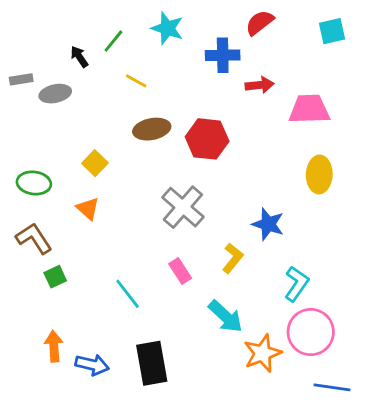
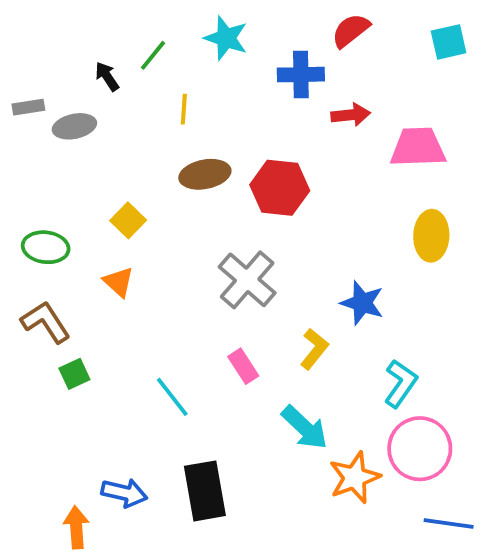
yellow line: (136, 81) -> (184, 109), turned 65
orange arrow: (54, 346) -> (76, 527), moved

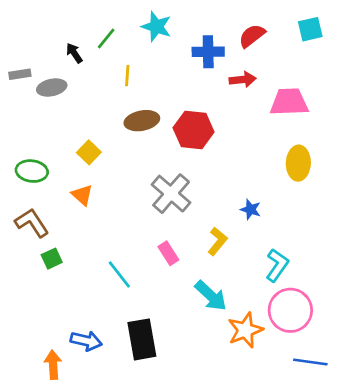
red semicircle: (351, 30) -> (252, 36), moved
blue star: (362, 303) -> (251, 209), size x0.7

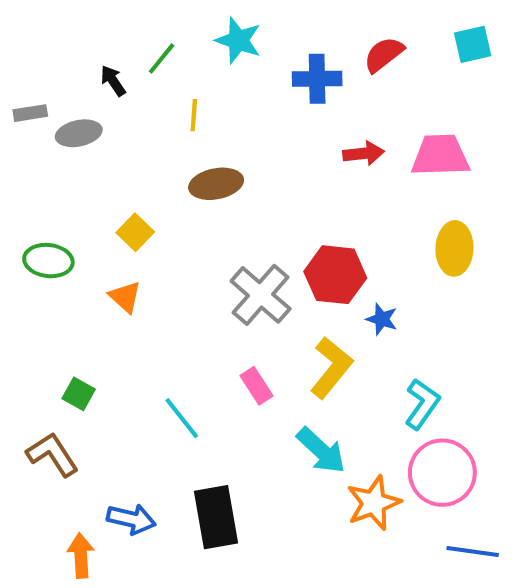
red arrow: (243, 80) -> (364, 153), moved
red hexagon: (194, 130) -> (335, 275), moved
brown L-shape: (32, 223) -> (52, 454), moved
yellow L-shape: (217, 241) -> (331, 368), size x1.4
green square: (52, 259) -> (79, 394), turned -36

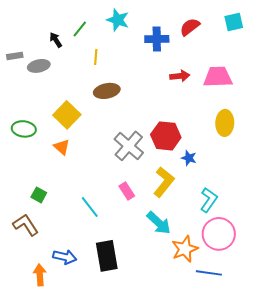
yellow square: (135, 232) -> (67, 115), size x1.5
blue line: (473, 551) -> (209, 273), moved

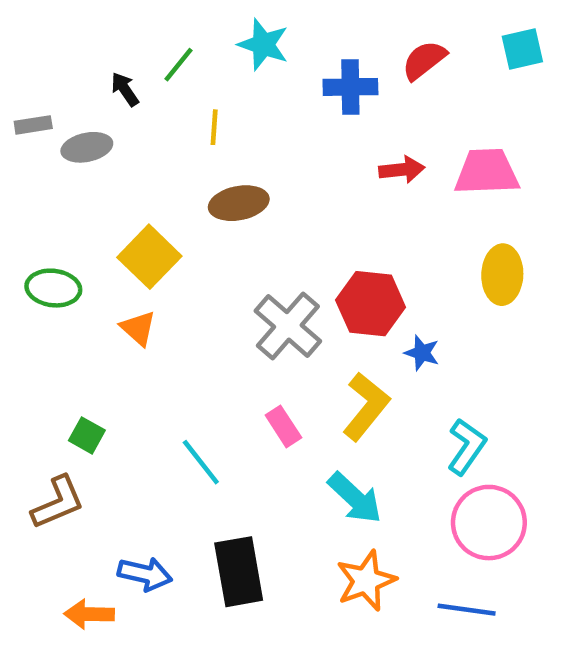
brown L-shape: (26, 225) -> (58, 502), turned 100
orange star: (185, 249) -> (366, 581), moved
orange arrow: (40, 275) -> (89, 614), turned -85

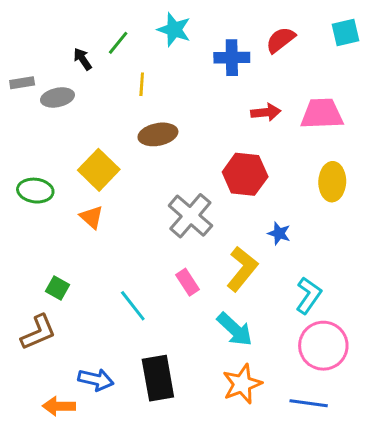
red hexagon: (371, 304) -> (245, 174), moved

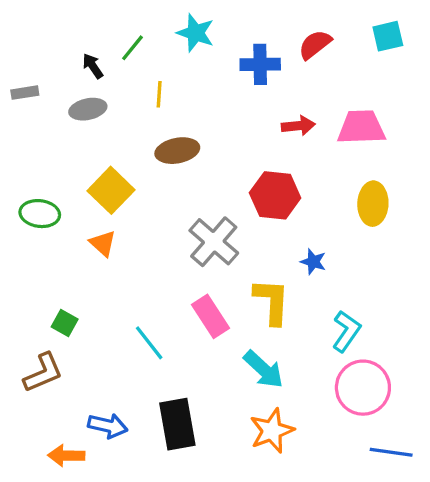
gray ellipse: (57, 97) -> (88, 109), moved
yellow L-shape: (242, 269) -> (272, 301), turned -36
pink rectangle: (187, 282) -> (210, 316), size x1.4
blue line: (309, 403) -> (391, 452), moved

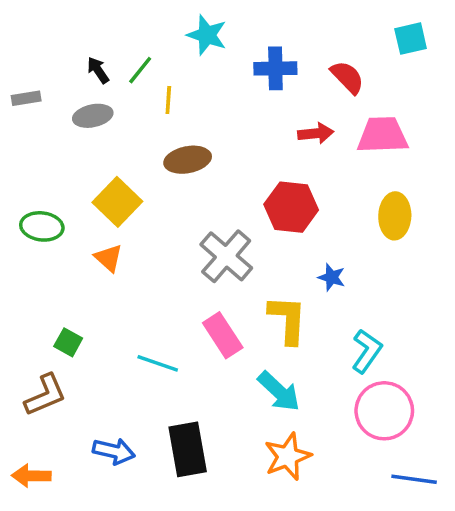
red semicircle: (315, 44) -> (347, 77), moved, turned 84
green line: (133, 48) -> (140, 70), moved
cyan line: (149, 343) -> (158, 363), turned -33
orange arrow: (66, 456) -> (31, 476), moved

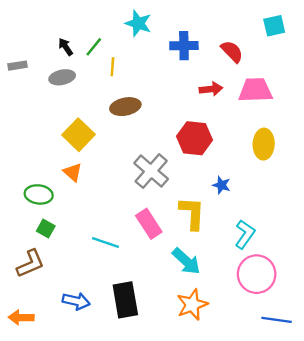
green ellipse: (42, 226) -> (39, 194), moved

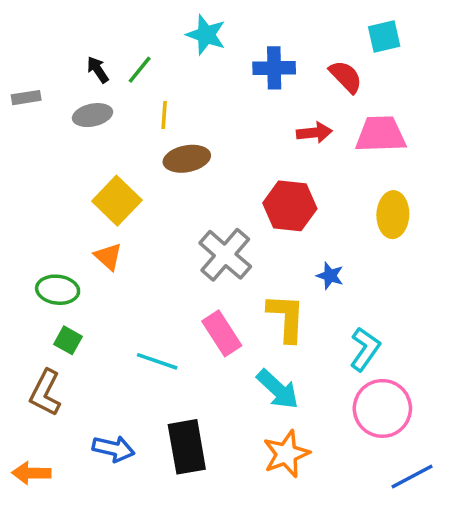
cyan square: (274, 26) -> (384, 36), moved
yellow line: (112, 67) -> (164, 115), moved
brown L-shape: (30, 264) -> (45, 393), turned 140
blue line: (277, 320) -> (412, 477), turned -36

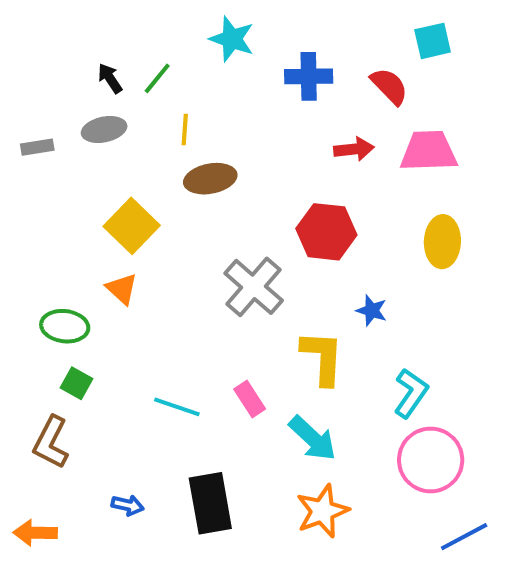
gray rectangle: (26, 98) -> (37, 147), moved
pink rectangle: (222, 333) -> (250, 399), moved, size x0.7
blue arrow: (113, 449) -> (128, 505), size x0.7

